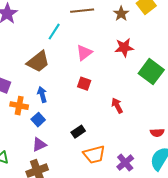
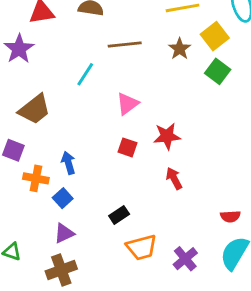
red star: (124, 48) -> (167, 136), moved
brown trapezoid: (38, 62) -> (35, 109), moved
green square: (151, 72) -> (218, 71), moved, size x0.7

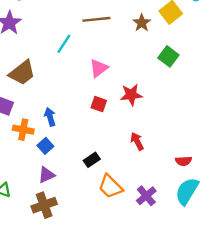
green square: (218, 71) -> (168, 56), moved
red arrow: (174, 178) -> (137, 141), moved
orange trapezoid: (142, 247) -> (110, 187), turned 60

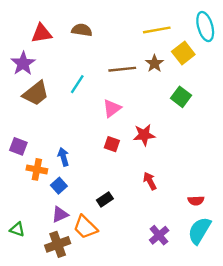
brown line: (96, 19) -> (122, 69), moved
brown trapezoid: (22, 73) -> (36, 93), moved
orange trapezoid: (110, 187) -> (85, 227), moved

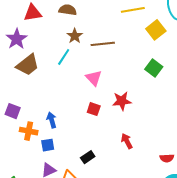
brown star: (154, 63) -> (75, 36), moved
pink triangle: (112, 108) -> (94, 78), turned -36
blue square: (59, 186) -> (48, 145), turned 32

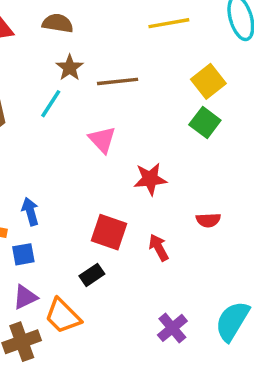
yellow square: (156, 30) -> (208, 81), moved
red square: (94, 109) -> (109, 232), moved, size x1.5
red semicircle: (167, 158) -> (208, 220), moved

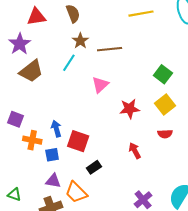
brown semicircle: (58, 23) -> (73, 14), turned 60
yellow square: (208, 81) -> (165, 105), moved
pink triangle: (102, 140) -> (100, 85), turned 30
red square: (109, 232) -> (78, 141), moved
purple triangle: (25, 297) -> (53, 181), turned 35

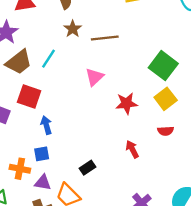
cyan line: (69, 63) -> (49, 59), moved
green square: (163, 74) -> (163, 66), size x1.4
orange cross: (32, 140) -> (20, 169), moved
red square: (78, 141) -> (29, 96), moved

